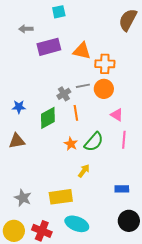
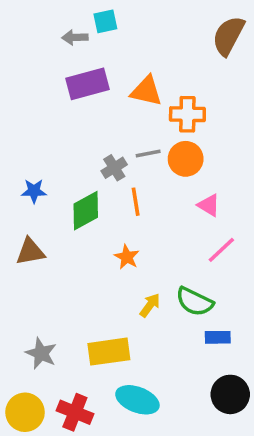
gray arrow: (26, 29) -> (75, 37), moved
pink line: (124, 140) -> (221, 250), turned 42
green semicircle: (94, 142) -> (195, 302), moved, turned 75

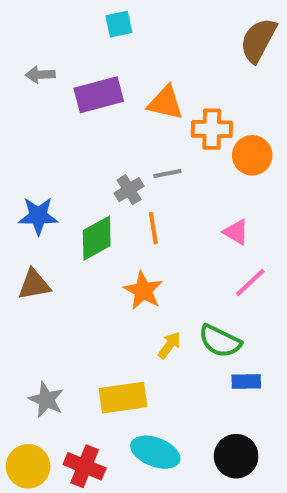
gray arrow: (75, 37) -> (40, 75), moved
orange circle: (186, 159) -> (252, 155), moved
blue star: (34, 191) -> (38, 216), size x1.4
orange star: (127, 257) -> (143, 291), size x1.4
black circle: (230, 394) -> (236, 456), moved

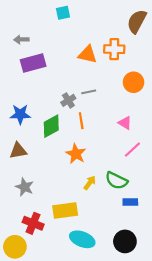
purple rectangle: (99, 95) -> (33, 63), moved
orange cross: (212, 129) -> (114, 49), moved
gray star: (46, 400) -> (25, 187), moved
red cross: (85, 466) -> (33, 223), moved

